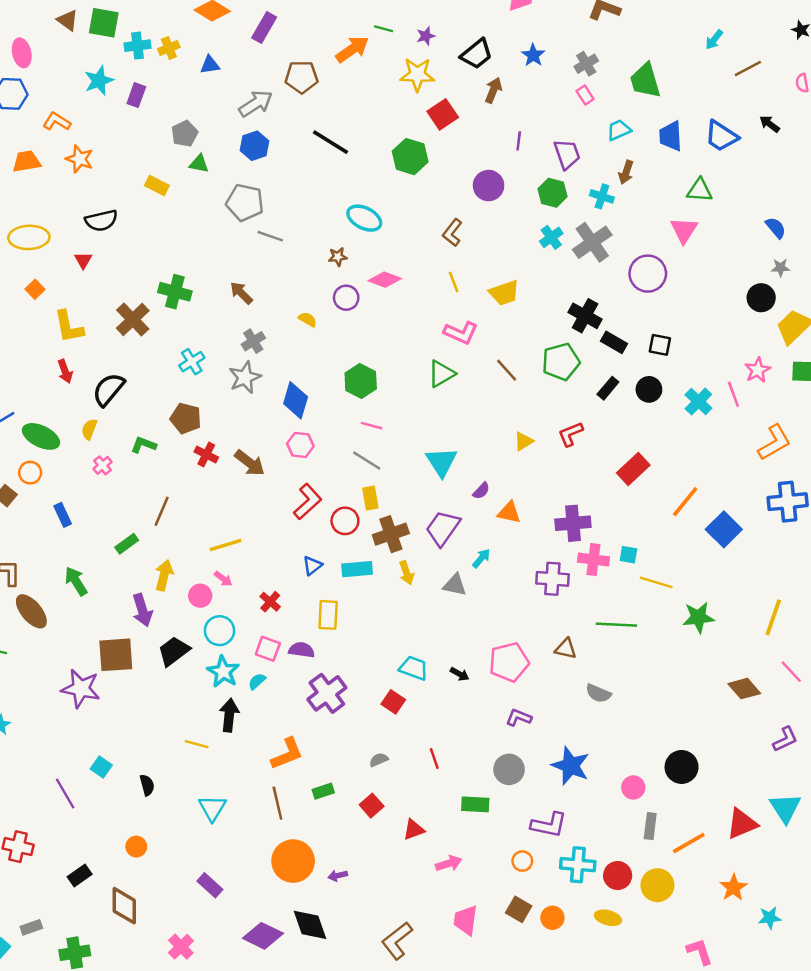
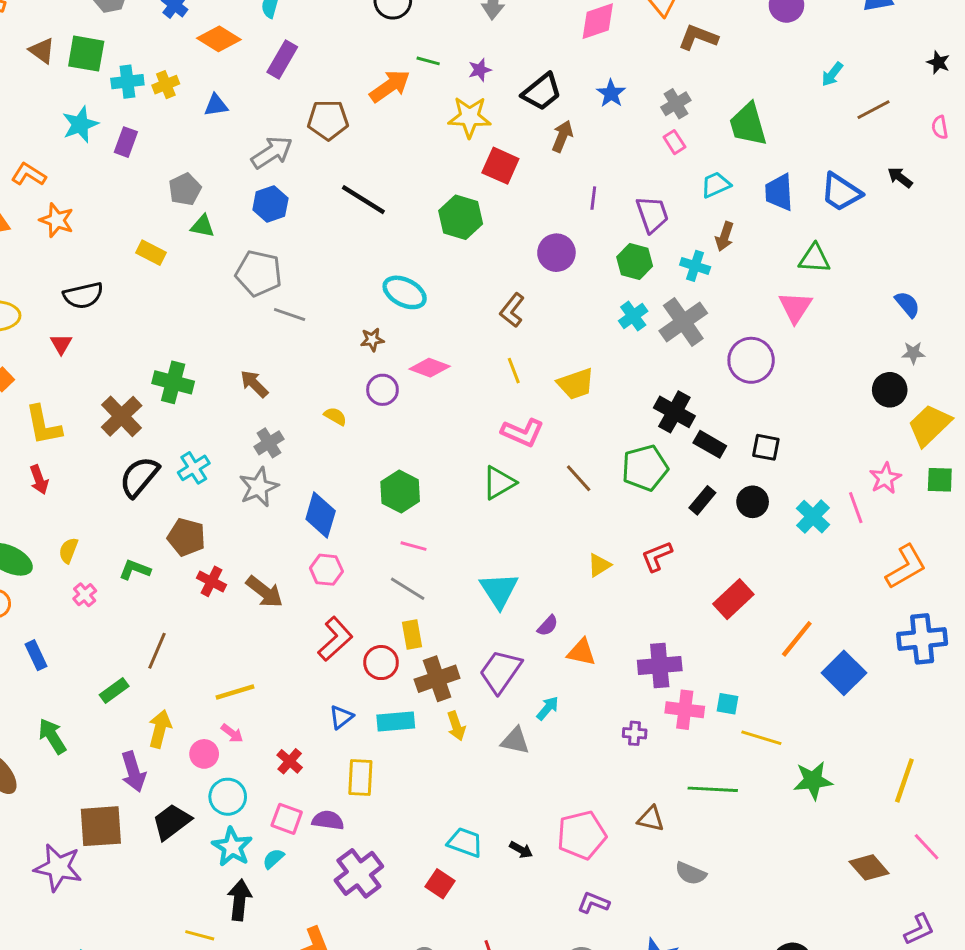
red square: (443, 114) -> (500, 166), turned -32
black semicircle: (109, 389) -> (139, 477), moved
purple cross: (552, 579) -> (635, 733), size x0.6

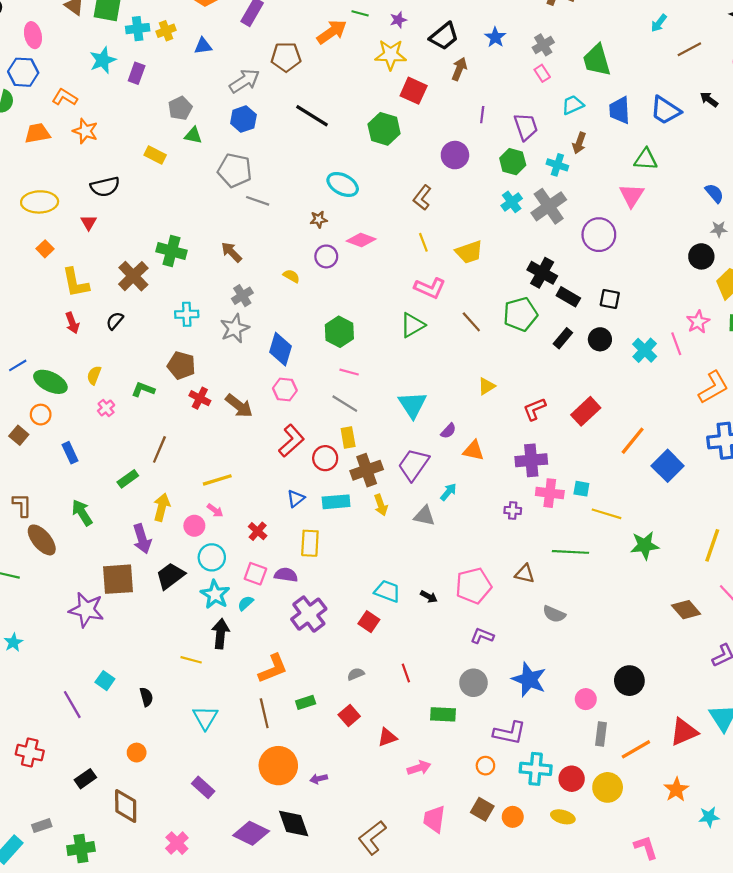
cyan cross: (194, 468) -> (187, 314), turned 30
black semicircle: (139, 477) -> (115, 321), moved, size x0.6
red L-shape: (657, 556) -> (535, 409), moved

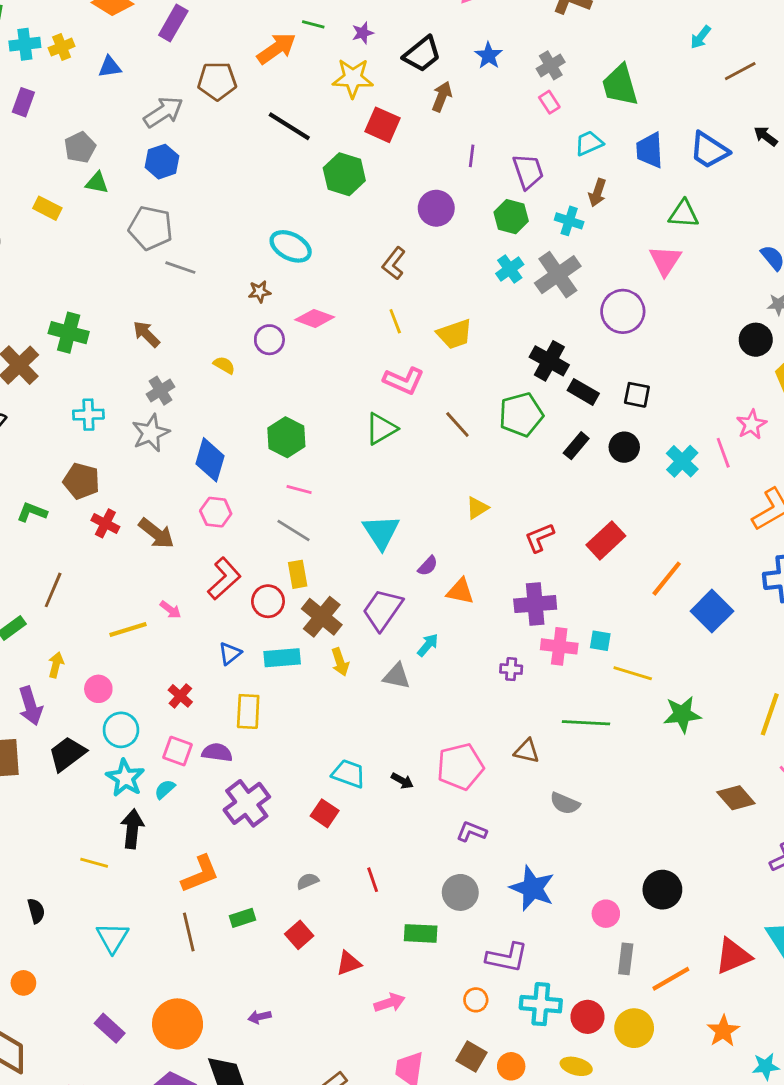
black line: (312, 116) -> (289, 126), moved
brown cross: (367, 470) -> (322, 617), turned -32
yellow arrow: (162, 507) -> (56, 665), size x0.7
pink arrow: (215, 510) -> (170, 610), moved
orange circle: (278, 766) -> (178, 1024), moved

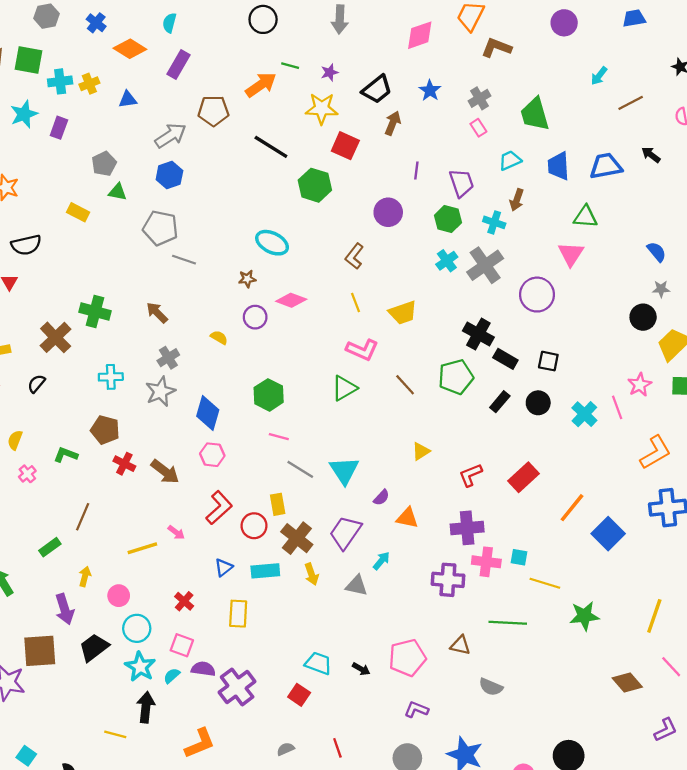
blue trapezoid: (709, 150) -> (606, 166), turned 136
gray line: (293, 531) -> (300, 469), moved
purple cross: (511, 669) -> (448, 580), size x1.8
purple semicircle: (217, 752) -> (203, 669), moved

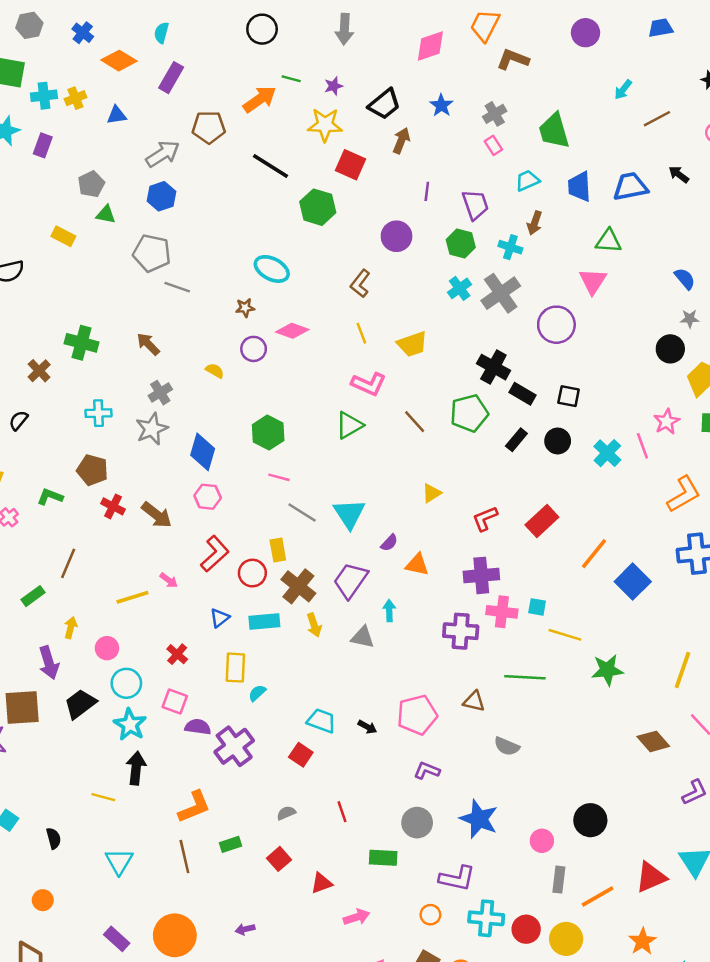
brown cross: (56, 337) -> (39, 371), size x0.7
cyan arrow: (381, 561) -> (389, 611), turned -42
cyan semicircle: (172, 676) -> (257, 693), moved

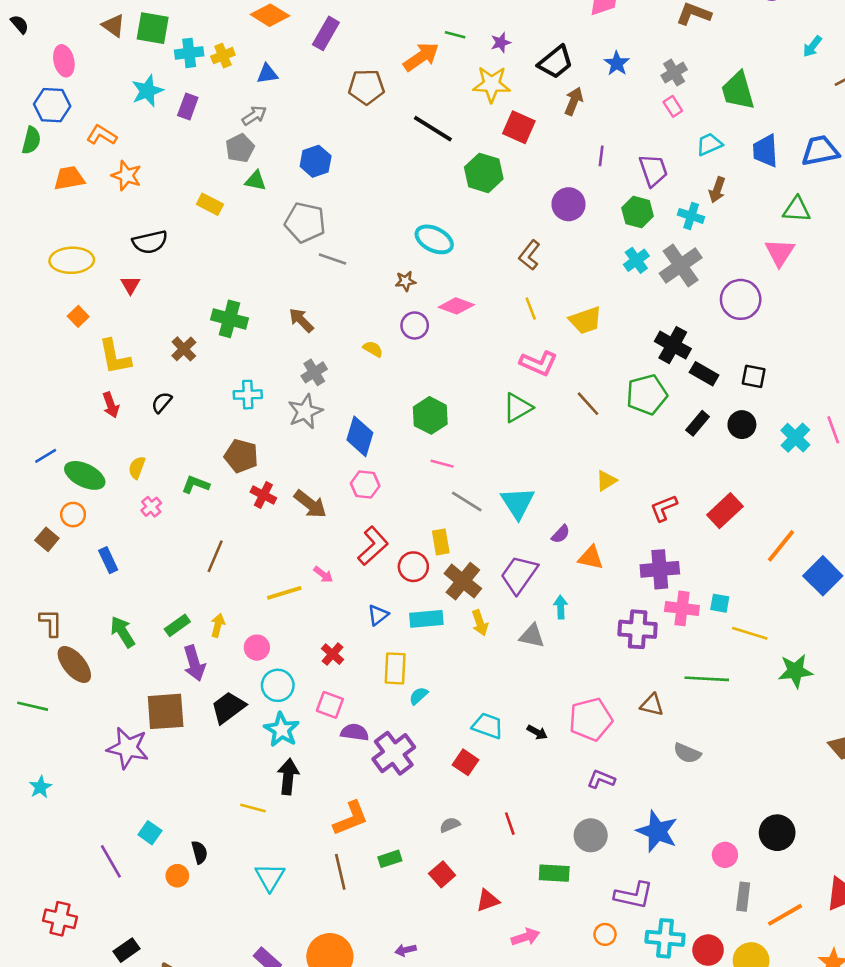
gray arrow: (163, 154) -> (254, 116), moved, size x0.7
green rectangle: (33, 596) -> (177, 625), moved
orange circle: (43, 900) -> (177, 876), moved

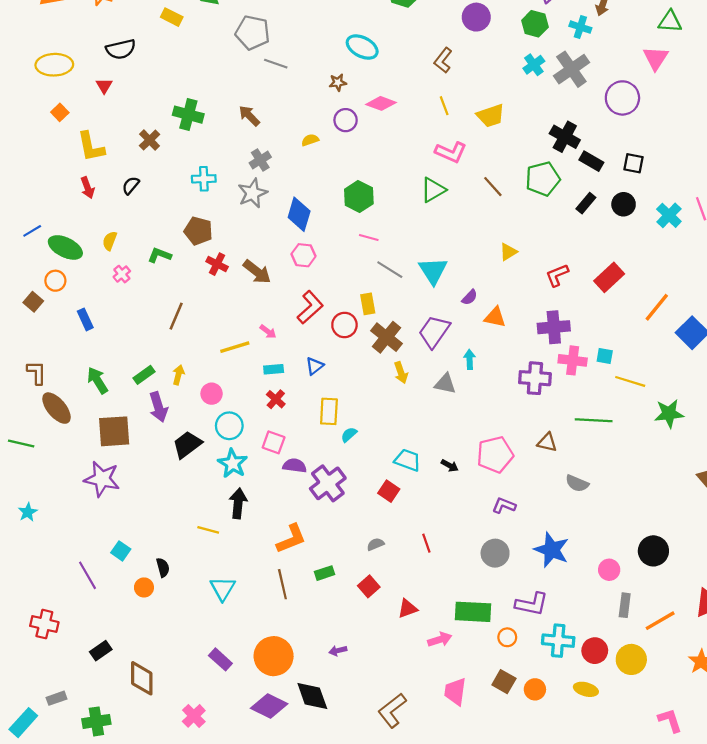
yellow semicircle: (373, 349) -> (310, 140), turned -49
cyan rectangle: (426, 619) -> (274, 369), moved, size x0.7
brown square: (166, 711) -> (114, 431), moved
green rectangle: (554, 873) -> (473, 612), moved, size x1.4

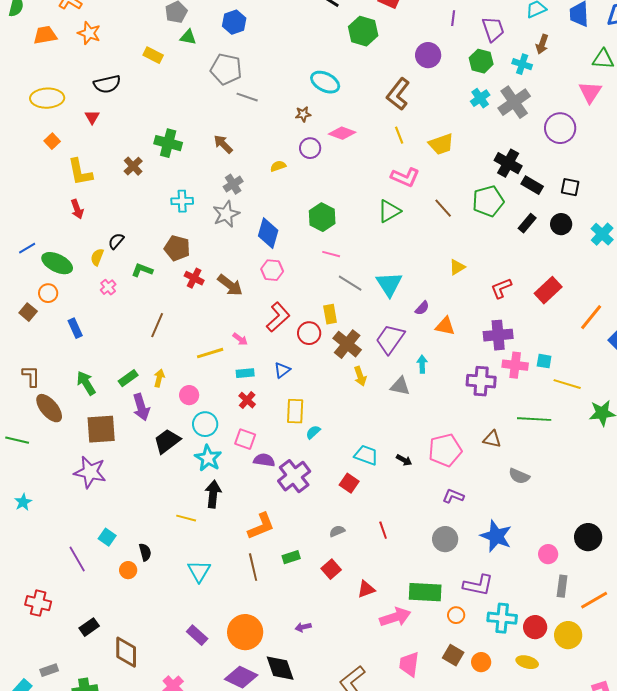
brown L-shape: (443, 60) -> (398, 94), size x1.4
black semicircle: (131, 185) -> (116, 241), moved
pink arrow: (440, 640) -> (395, 617), size x1.4

